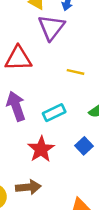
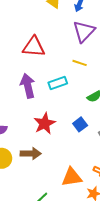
purple triangle: (51, 27) -> (84, 31), moved
cyan rectangle: (54, 113) -> (58, 83), moved

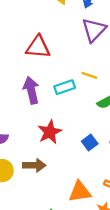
yellow line: (80, 63) -> (89, 75), moved
blue square: (80, 124) -> (90, 143), moved

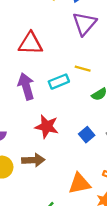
red star: (50, 132) -> (47, 127), turned -30

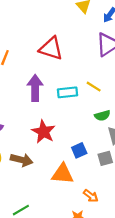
orange triangle: (79, 184) -> (63, 174), moved

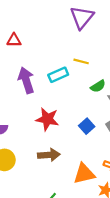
red triangle: (51, 48) -> (14, 40), moved, size x0.6
brown arrow: (22, 160) -> (49, 155), moved
orange triangle: (63, 174) -> (84, 174), moved

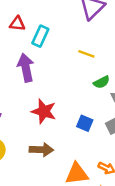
cyan rectangle: (58, 75) -> (40, 36), moved, turned -48
blue square: (87, 126) -> (85, 123), turned -32

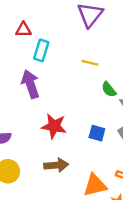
red triangle: (17, 24) -> (23, 30), moved
green semicircle: (102, 82) -> (109, 89), turned 84

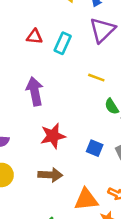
cyan rectangle: (41, 50) -> (63, 43), moved
red star: (54, 126) -> (53, 136), turned -30

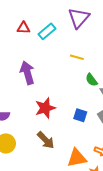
cyan rectangle: (63, 43) -> (47, 31), turned 30
brown arrow: (50, 175) -> (46, 140), turned 48

